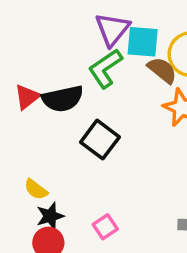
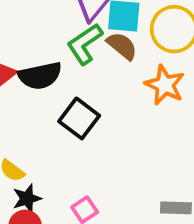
brown semicircle: (162, 70) -> (122, 46), moved

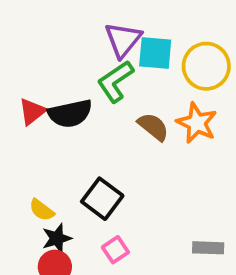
brown semicircle: (122, 46) -> (153, 127), moved
black square: (79, 118) -> (102, 199), moved

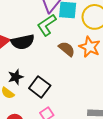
black star: (57, 238) -> (16, 77), moved

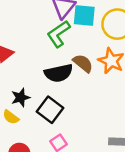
black semicircle: (23, 42) -> (58, 73), moved

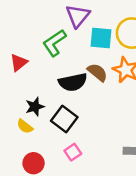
cyan square: (84, 16) -> (101, 38), moved
green L-shape: (58, 34) -> (54, 43), moved

